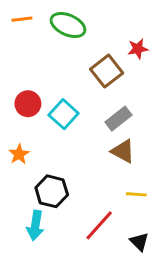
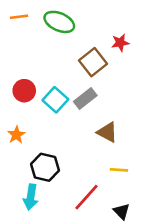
gray rectangle: (118, 119) -> (85, 98), moved

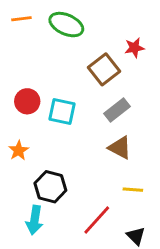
gray rectangle: (85, 98) -> (117, 110), moved
cyan square: (55, 100) -> (62, 111), turned -30

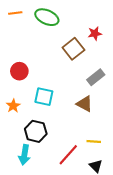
gray rectangle: (117, 110) -> (96, 77), moved
cyan square: (62, 111) -> (44, 97), moved
yellow line: (133, 190) -> (94, 141), moved

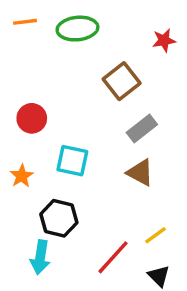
green ellipse: (47, 17) -> (78, 29), turned -30
red star: (95, 33) -> (164, 40), moved
gray rectangle: (96, 77) -> (142, 129), moved
yellow line: (94, 141) -> (155, 235), turned -40

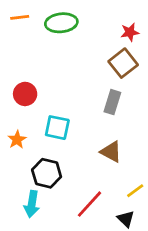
brown square: (122, 81) -> (123, 63), moved
gray rectangle: (142, 129) -> (112, 102), turned -35
brown triangle: (140, 173) -> (111, 152), moved
yellow line: (155, 235) -> (135, 191), moved

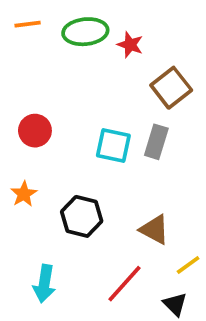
red star: (130, 32) -> (130, 45), moved, turned 30
cyan square: (57, 128) -> (113, 146), moved
brown triangle: (111, 152) -> (154, 230), moved
black hexagon: (47, 173) -> (82, 216), moved

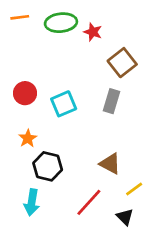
cyan square: (113, 146) -> (64, 104), moved, turned -35
orange star: (24, 194) -> (28, 138), moved
black hexagon: (82, 216) -> (48, 166), moved

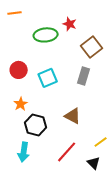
green ellipse: (61, 23) -> (46, 35), moved
brown triangle: (110, 164) -> (73, 116), moved

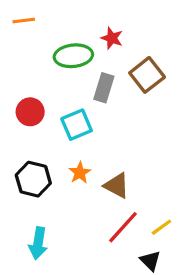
gray rectangle: (84, 76) -> (104, 88), moved
orange star: (21, 104) -> (80, 173), moved
black hexagon: (36, 125) -> (33, 179), moved
red line: (67, 152) -> (123, 227), moved

